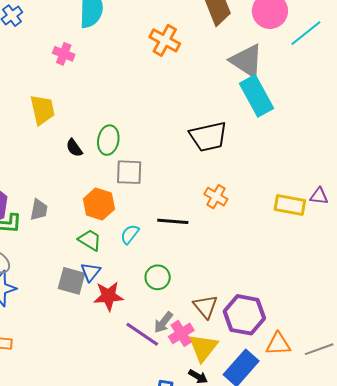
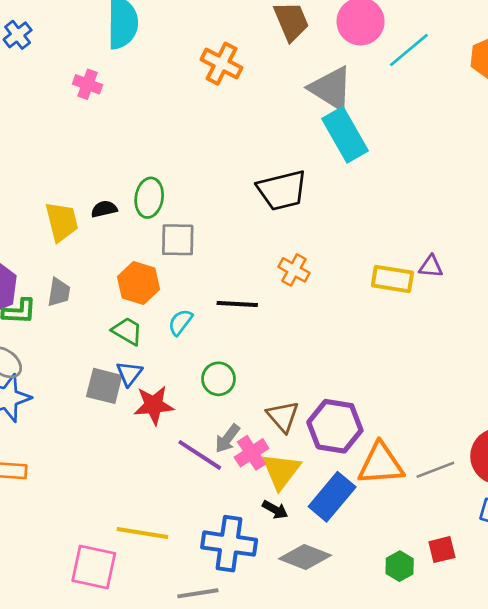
yellow trapezoid: (42, 110) -> (62, 222), moved
black semicircle: (74, 148) -> (104, 209), turned 114
orange triangle: (278, 344) -> (381, 464), size x1.4

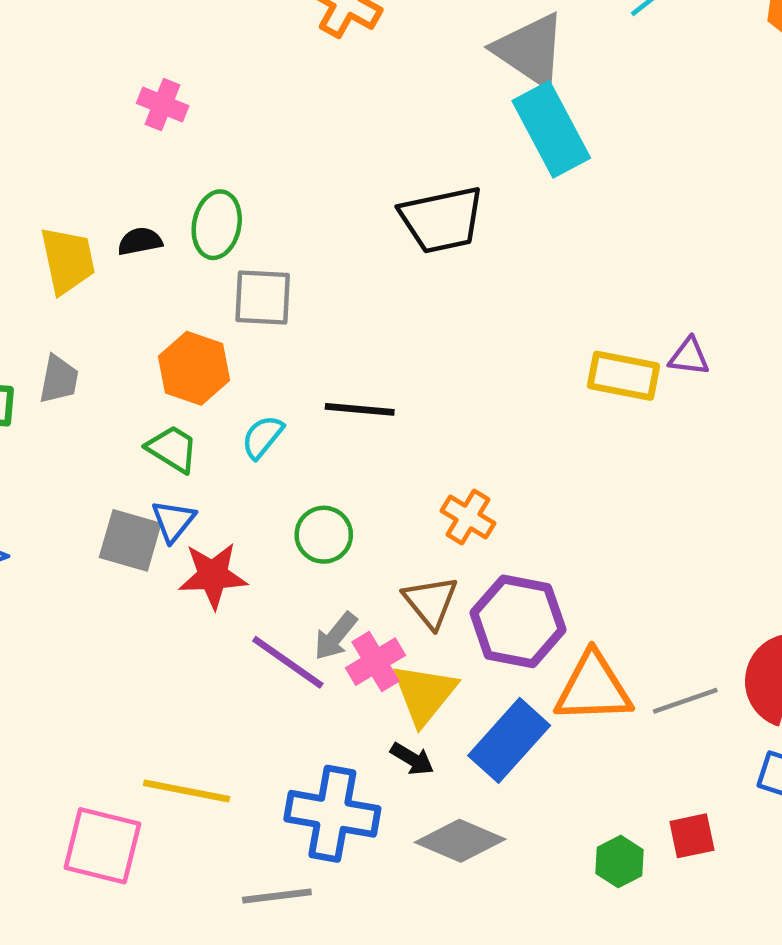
pink cross: (88, 84) -> (163, 105), moved
orange cross: (294, 270) -> (468, 517), moved

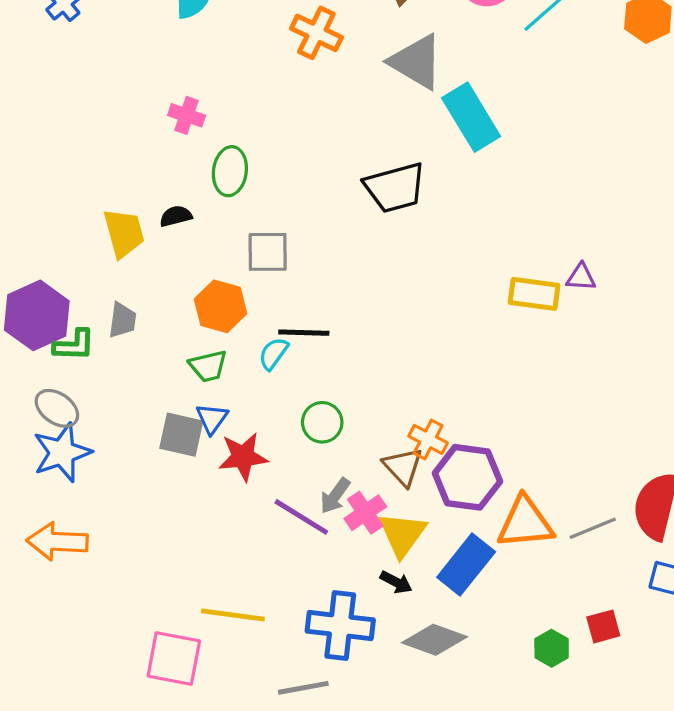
gray triangle: (530, 50) -> (416, 62), moved
green ellipse: (217, 225) -> (230, 171), moved
black line: (360, 409) -> (304, 333), moved
green trapezoid: (172, 449) -> (208, 366), turned 138
orange cross: (468, 517) -> (428, 439), moved

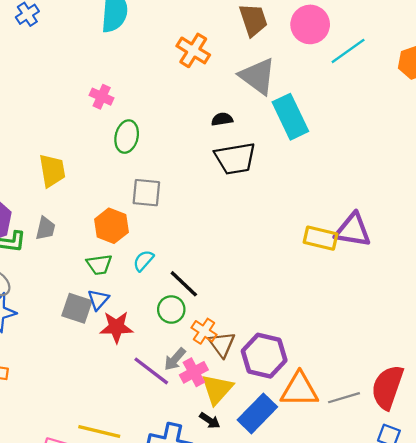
black semicircle: (176, 216) -> (222, 119), moved
purple triangle: (581, 277) -> (353, 230), size x1.8
black line: (304, 333) -> (184, 284), moved, turned 36
orange cross: (428, 439) -> (204, 331), moved

